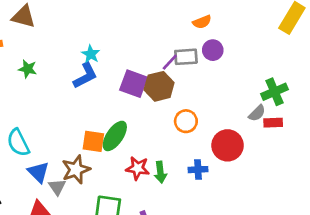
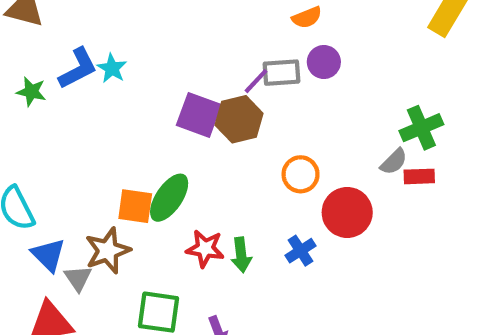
cyan star: (91, 54) -> (112, 68), moved
blue L-shape: (85, 76) -> (78, 68), moved
orange circle: (186, 121) -> (301, 174), moved
blue cross: (198, 170) -> (301, 251), turned -30

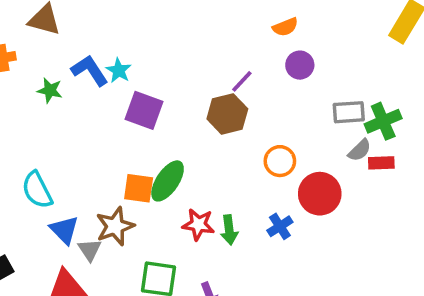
blue L-shape: (78, 68) -> (90, 70), turned -96
gray rectangle: (281, 73) -> (349, 112), moved
purple square: (199, 115) -> (144, 110), moved

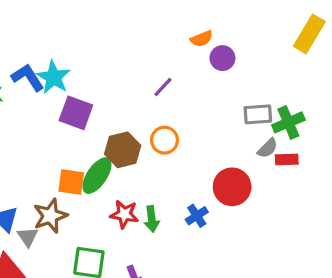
purple circle: (300, 65) -> (222, 58), moved
cyan star: (119, 70) -> (53, 77), size x1.5
brown hexagon: (227, 114) -> (123, 150), moved
orange circle: (280, 161) -> (165, 140), moved

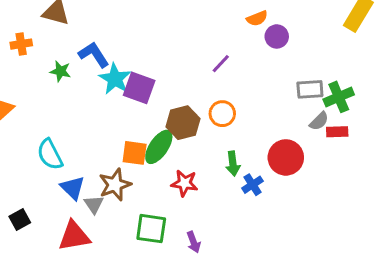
cyan star: (53, 77) -> (115, 79), moved
green arrow: (152, 219) -> (233, 164), moved

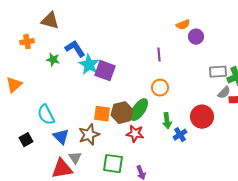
purple line: (221, 64) -> (159, 55), turned -48
brown hexagon: (183, 123) -> (122, 113), moved
green ellipse: (159, 147) -> (139, 110), moved
gray triangle: (94, 204) -> (75, 158), moved
black square: (20, 219) -> (26, 140), moved

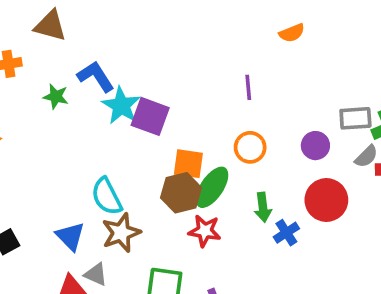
purple circle: (196, 37) -> (315, 146), moved
orange square: (102, 114) -> (188, 164), moved
cyan semicircle: (46, 115) -> (107, 196), moved
gray triangle: (75, 158) -> (96, 274), turned -32

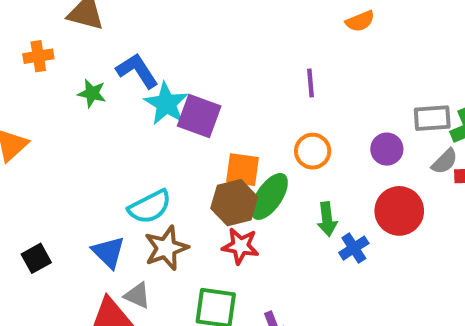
cyan semicircle: (107, 196) -> (150, 207), turned -90
red star: (205, 231) -> (240, 246), moved

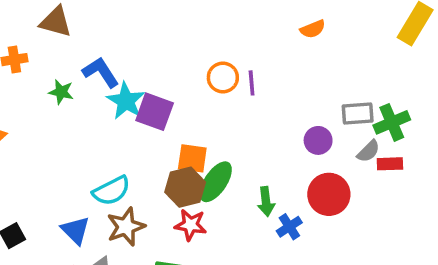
orange semicircle: (360, 21) -> (313, 29), moved
orange circle: (313, 151) -> (223, 78), moved

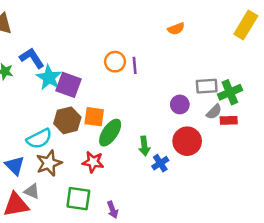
brown hexagon: (185, 187) -> (67, 120), moved

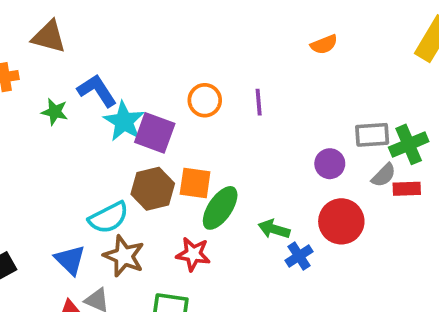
orange circle: (115, 62) -> (205, 100), moved
green arrow: (144, 146) -> (274, 229), turned 114
brown star: (49, 163) -> (124, 256), turned -30

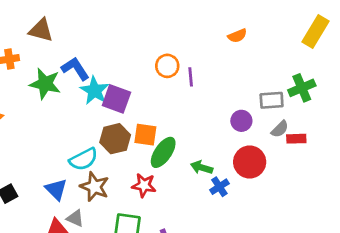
orange circle: (205, 100) -> (167, 66), moved
green star: (55, 112) -> (45, 84), size x1.6
green cross: (409, 144) -> (302, 88), moved

